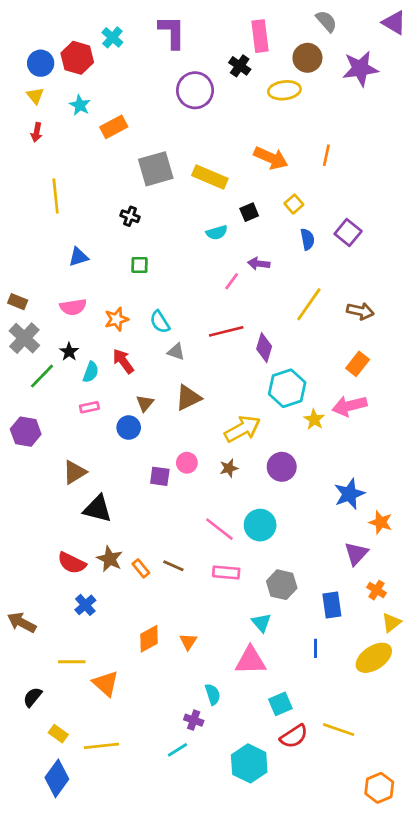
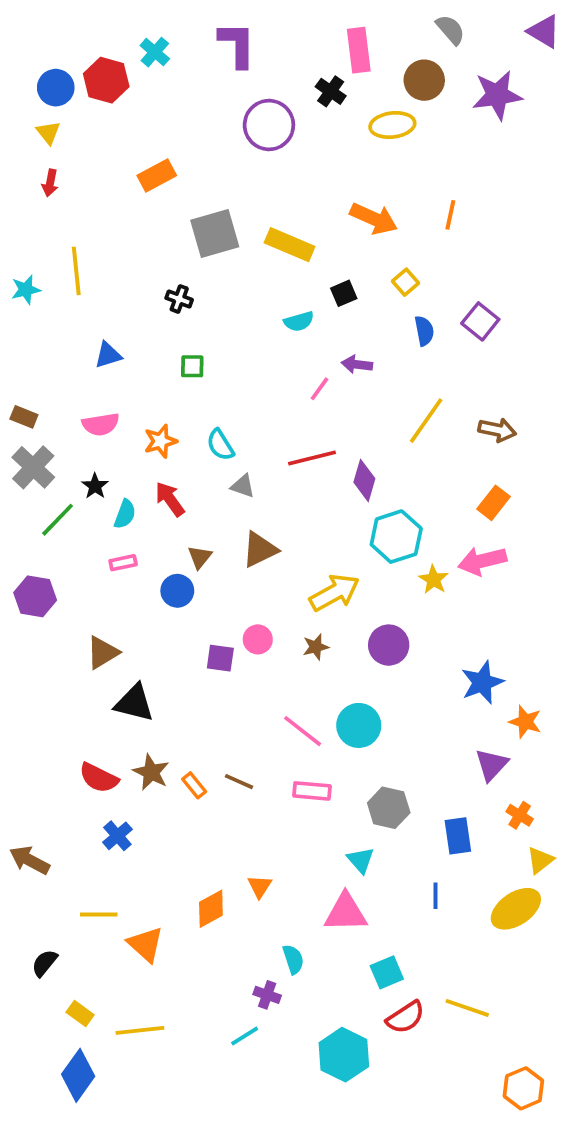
cyan star: (80, 105) -> (26, 290), moved, turned 30
orange diamond: (149, 639) -> (211, 909), moved

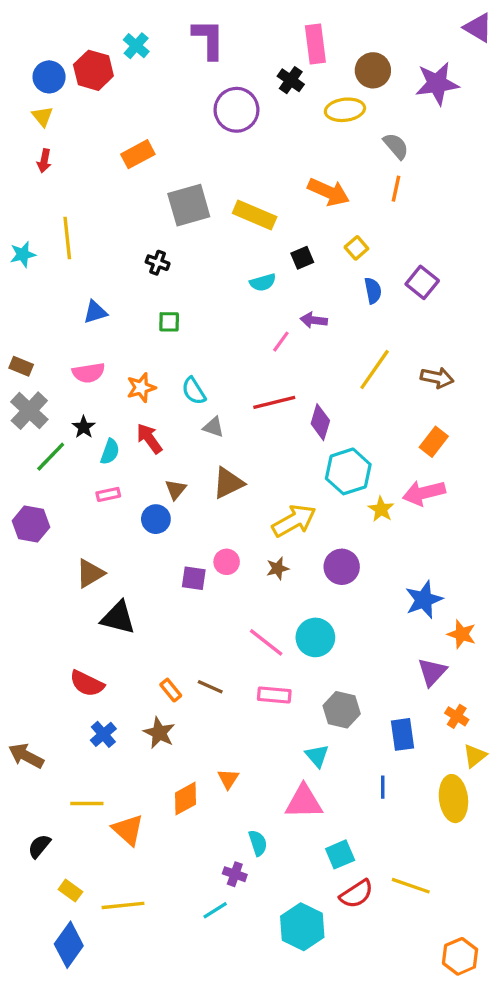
gray semicircle: (450, 30) -> (396, 146), moved
brown star: (151, 772) -> (159, 733), moved
yellow ellipse: (516, 909) -> (453, 799), turned -63

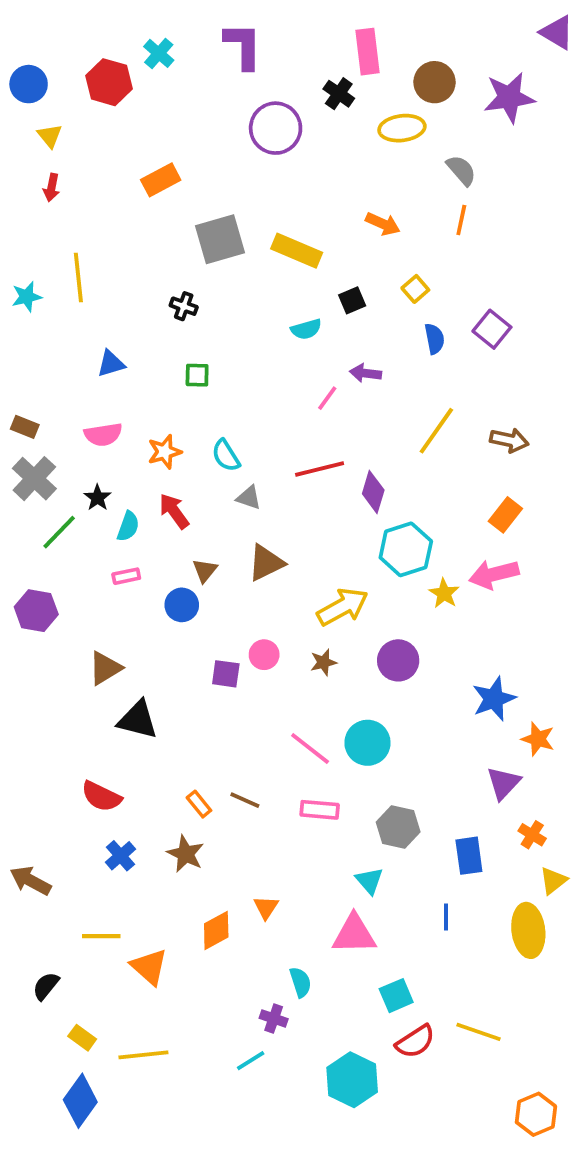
blue circle: (49, 77) -> (29, 84), moved
orange arrow: (329, 192) -> (383, 224), size x0.7

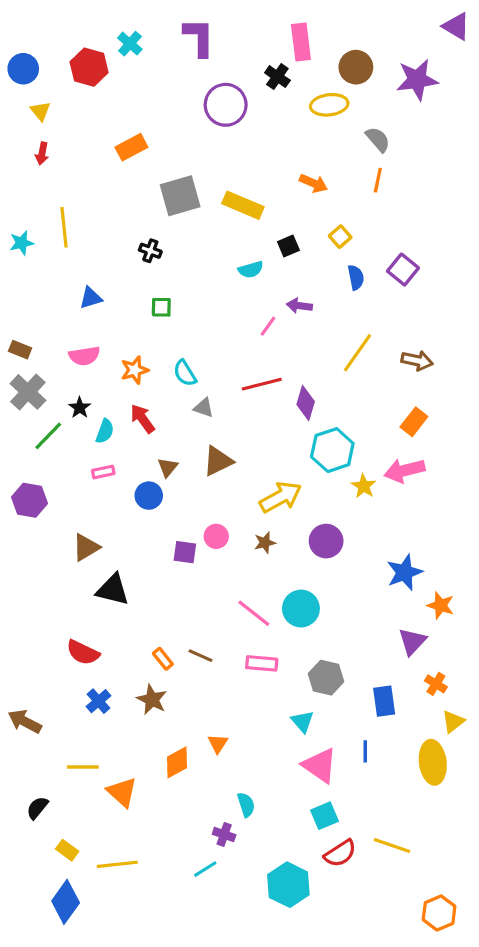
pink triangle: (354, 934) -> (320, 765), moved, turned 36

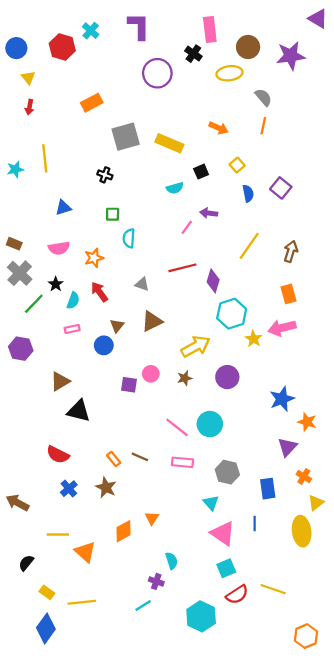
brown arrow: (417, 361) -> (291, 251), turned -85
cyan semicircle: (185, 373) -> (129, 238), moved, turned 36
orange rectangle: (414, 422) -> (288, 294), turned -54

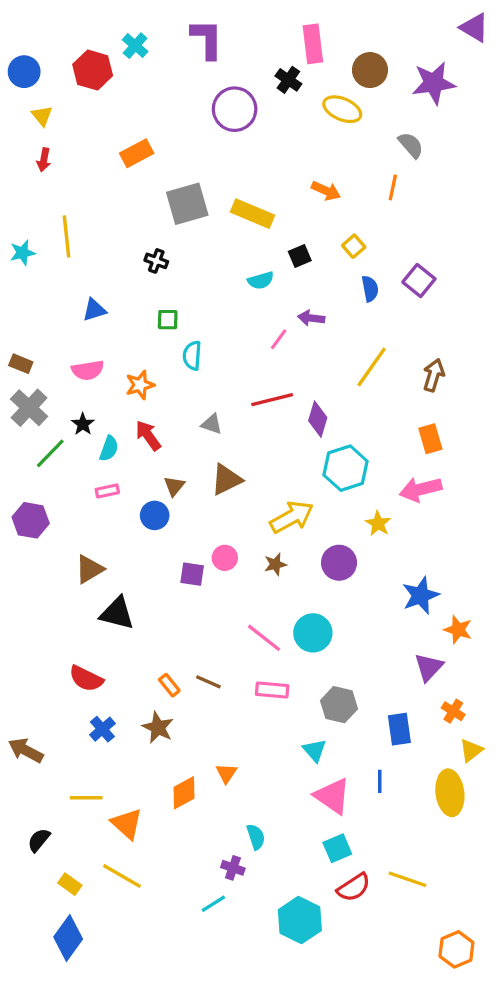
yellow ellipse: (229, 73) -> (342, 109), turned 30
gray semicircle: (263, 97) -> (411, 145), moved
yellow star: (254, 339) -> (378, 524), moved
yellow line: (82, 602) -> (122, 876), moved, turned 36

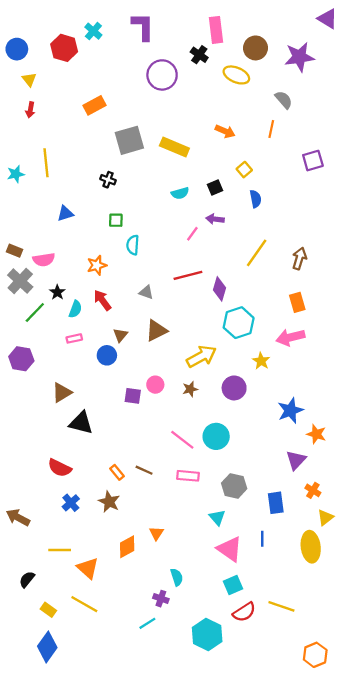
black square: (300, 256) -> (215, 188), moved
purple square: (419, 280) -> (313, 161), moved, turned 35
pink semicircle: (88, 370) -> (44, 260), moved

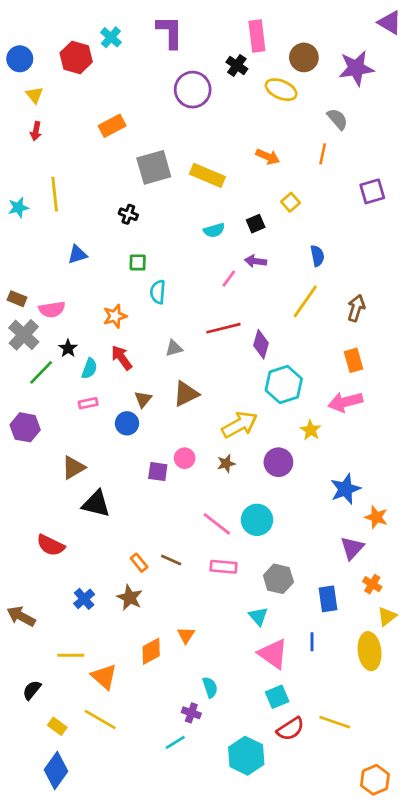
blue semicircle: (255, 199) -> (317, 256), moved
gray triangle: (146, 292) -> (174, 348), turned -35
red semicircle: (60, 468) -> (51, 545), moved

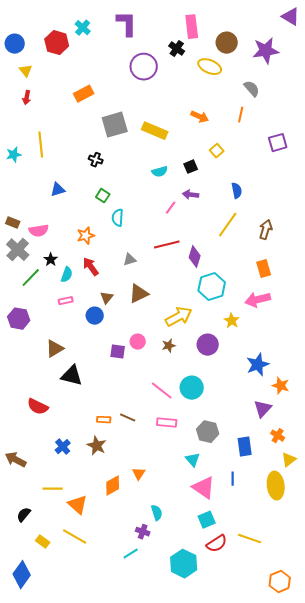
green square: (138, 262) -> (103, 196), turned 32
orange rectangle: (139, 563) -> (104, 420), turned -48
blue diamond: (56, 770) -> (22, 575), moved

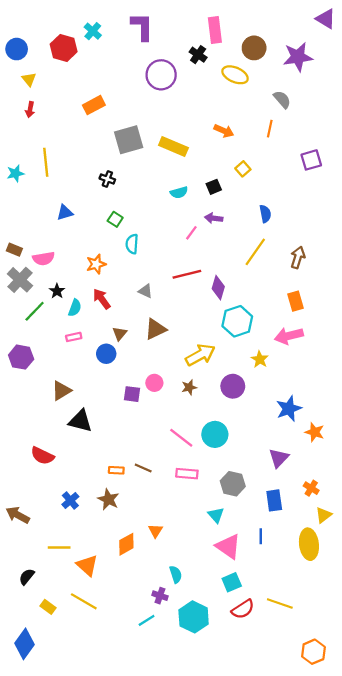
gray triangle: (130, 260) -> (145, 291), turned 40
purple triangle: (263, 409) -> (279, 458), moved
cyan hexagon: (184, 564) -> (194, 617), moved

